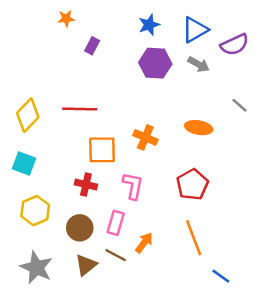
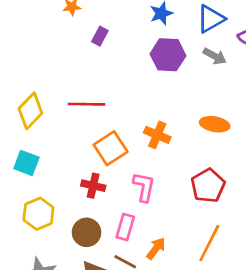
orange square: (102, 150) -> (111, 148), turned -32
orange line: (194, 238) -> (209, 243), turned 48

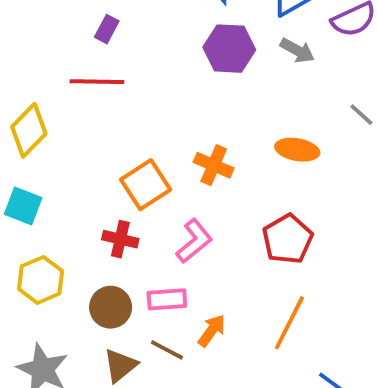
purple rectangle: (100, 36) -> (107, 29), moved
red line: (87, 104) -> (97, 82), moved
pink L-shape: (144, 187) -> (194, 241), turned 40
pink rectangle: (125, 227) -> (167, 299), turned 70

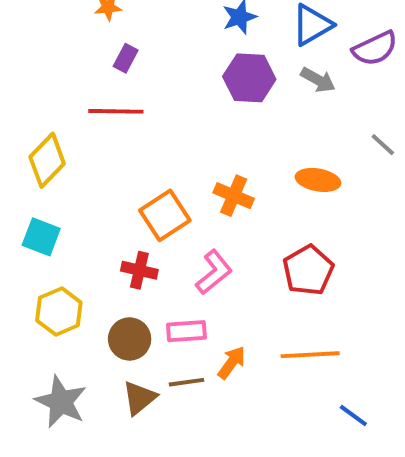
orange line: (289, 323) -> (310, 355), turned 60
brown line: (167, 350) -> (186, 382), turned -36

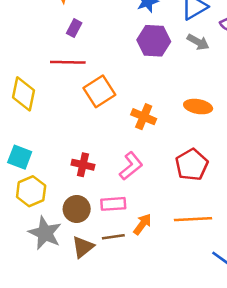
yellow diamond: (47, 160) -> (24, 94), turned -32
orange square: (165, 215) -> (99, 91), moved
cyan square: (41, 237) -> (20, 157), moved
gray star: (61, 402) -> (45, 233), moved

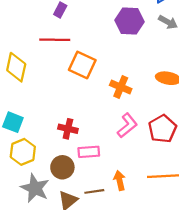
orange square: (99, 91) -> (82, 65), turned -32
pink L-shape: (131, 166) -> (127, 125), moved
pink rectangle: (113, 204) -> (89, 152), moved
orange arrow: (142, 224) -> (120, 180), turned -48

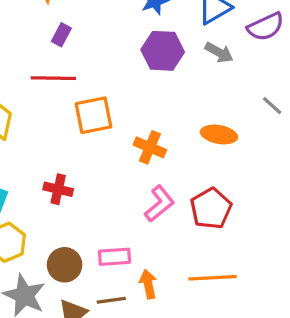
orange square: (82, 65) -> (94, 115), turned -36
red cross: (68, 129) -> (58, 189), moved
pink rectangle: (89, 152) -> (114, 257), moved

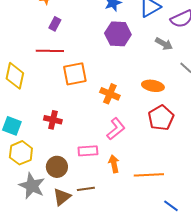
gray arrow: (219, 52) -> (164, 44), moved
red pentagon: (211, 208) -> (161, 118), moved
pink rectangle: (114, 257) -> (88, 151), moved
orange arrow: (148, 284) -> (114, 164), moved

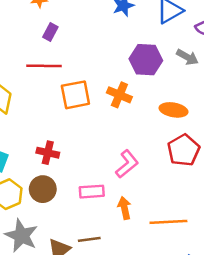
purple hexagon: (118, 34) -> (146, 60), moved
orange cross: (110, 94) -> (119, 95), moved
brown circle: (57, 167) -> (43, 189), moved

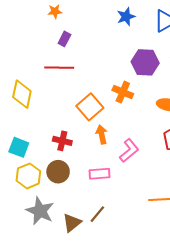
orange square: (75, 95) -> (90, 107), moved, turned -30
orange arrow: (124, 208) -> (102, 135), moved
brown line: (89, 239) -> (97, 214), turned -42

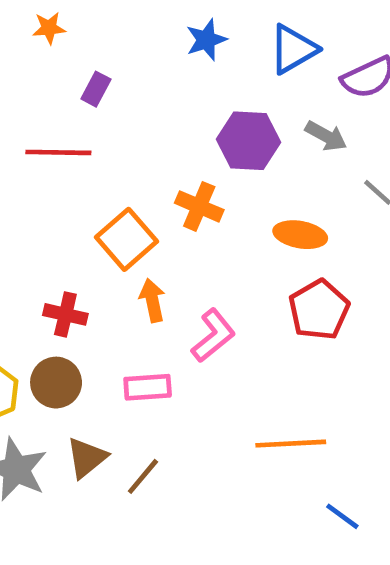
purple rectangle: (64, 39) -> (96, 89), moved
brown triangle: (72, 223) -> (87, 458), moved

